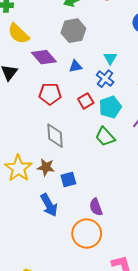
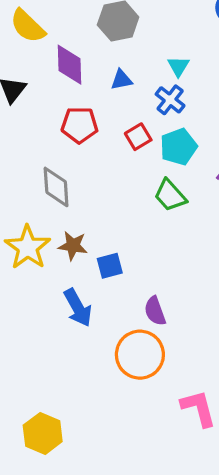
purple diamond: (44, 57) -> (69, 65), turned 40
gray diamond: (55, 136) -> (56, 187), moved

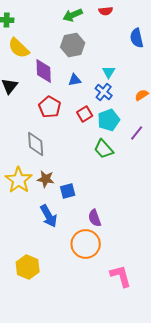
red pentagon: (80, 125) -> (50, 107), turned 30
yellow hexagon: (43, 433) -> (28, 267), moved

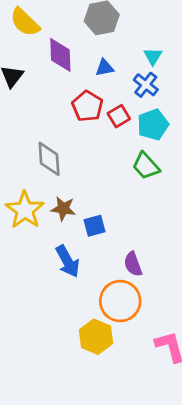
red pentagon: (50, 107) -> (87, 106), moved
yellow hexagon: (28, 267) -> (96, 337), moved

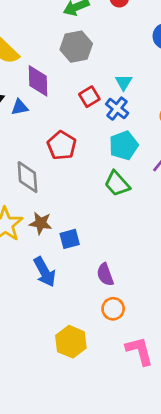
blue triangle: (105, 68) -> (20, 107), moved
red pentagon: (87, 106) -> (62, 145), moved
red square: (119, 116) -> (89, 97), moved
orange circle: (120, 301) -> (113, 309), moved, size x0.6

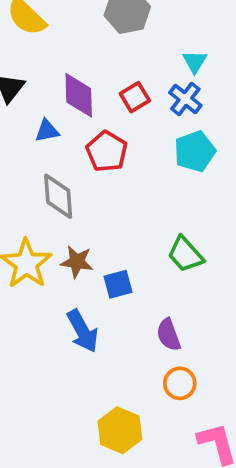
purple diamond: (38, 81) -> (79, 95), moved
red square: (89, 97) -> (135, 97), moved
blue triangle: (20, 107) -> (47, 131), moved
green trapezoid: (117, 184) -> (185, 254), moved

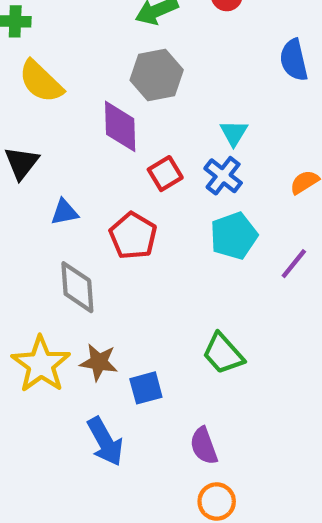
purple diamond: (79, 95) -> (120, 126), moved

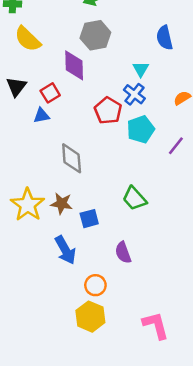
blue semicircle: (294, 60) -> (165, 38), moved
red square: (165, 174) -> (50, 93), moved
red pentagon: (133, 236) -> (108, 111), moved
gray diamond: (77, 287) -> (72, 158), moved
orange circle: (217, 502) -> (95, 285), moved

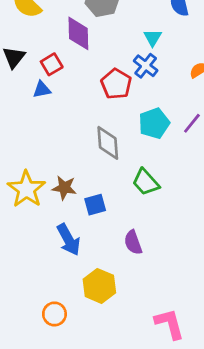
cyan pentagon: (141, 129) -> (154, 123), moved
gray diamond: (72, 158) -> (108, 143), moved
orange circle: (95, 285) -> (54, 314), moved
yellow hexagon: (90, 317) -> (99, 286), moved

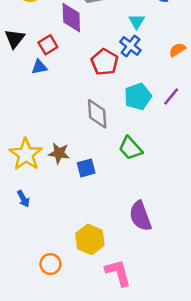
blue arrow: (69, 240) -> (23, 199), moved, size x0.6
purple semicircle: (133, 242) -> (140, 216), moved, size x1.4
pink L-shape: (169, 324) -> (118, 273), moved

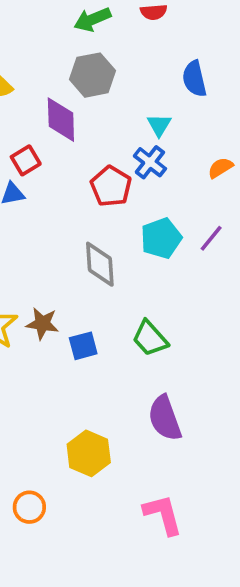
green trapezoid: (130, 148) -> (150, 338), moved
orange circle: (50, 264) -> (29, 507), moved
pink L-shape: (118, 273) -> (163, 515), moved

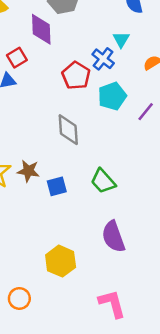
cyan triangle: (159, 125) -> (121, 39), moved
cyan pentagon: (161, 238) -> (112, 96), moved

